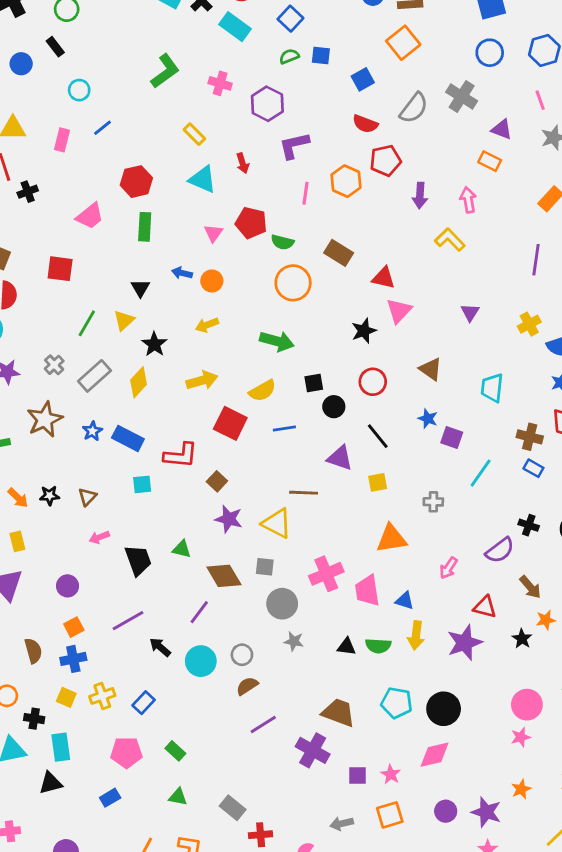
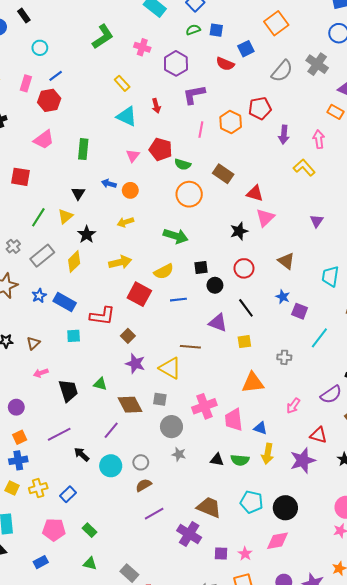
red semicircle: (365, 124) -> (225, 64), moved
red hexagon: (136, 182) -> (49, 100), moved

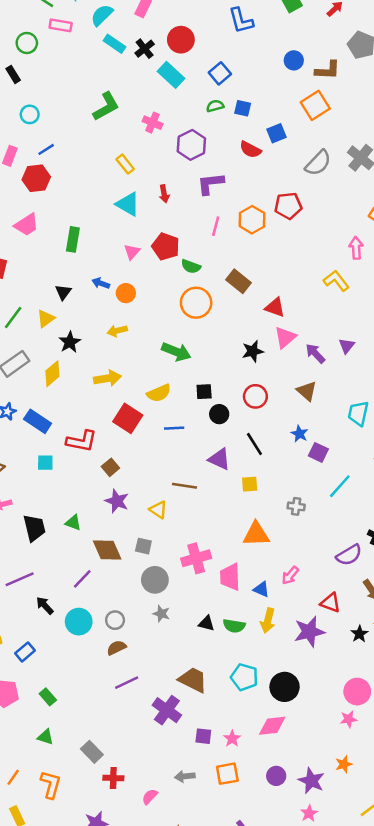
purple arrow: (284, 135) -> (315, 353), moved, turned 126
yellow triangle: (170, 368) -> (158, 510), size x0.7
pink arrow: (293, 406) -> (290, 575), moved

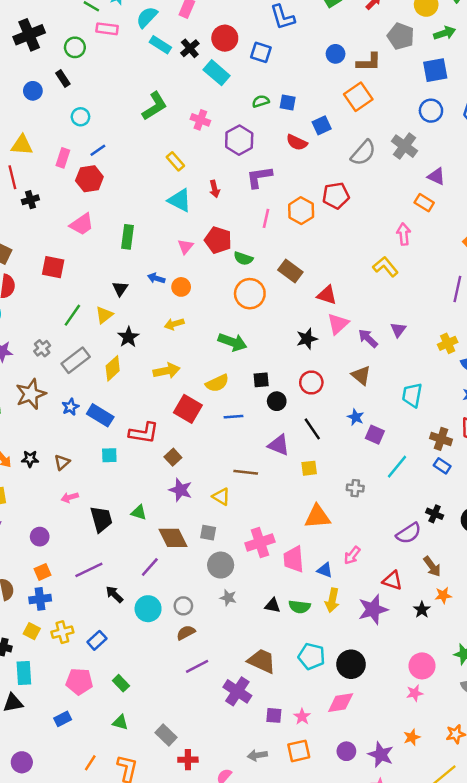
blue square: (220, 73) -> (261, 52), moved, turned -30

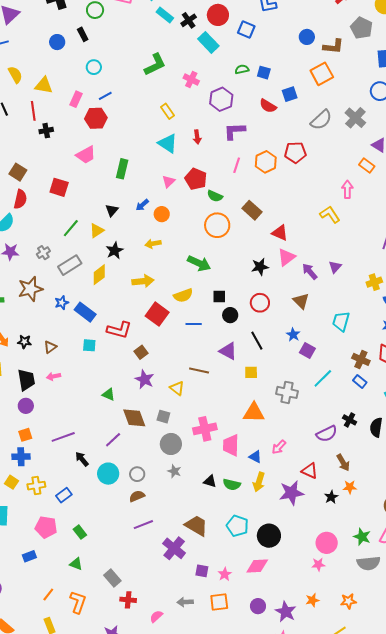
blue arrow: (156, 278) -> (142, 205), turned -64
gray cross: (355, 488) -> (287, 392), size x1.5
black trapezoid: (101, 519) -> (26, 380), moved

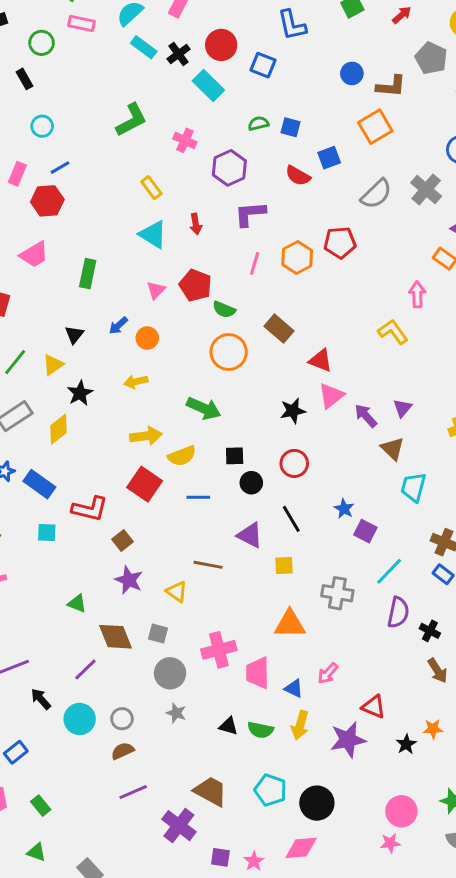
yellow arrow: (143, 281) -> (146, 436), moved
brown triangle: (301, 301) -> (393, 449), moved
purple semicircle: (327, 434) -> (398, 612), moved, turned -50
brown arrow: (343, 463) -> (437, 671), moved

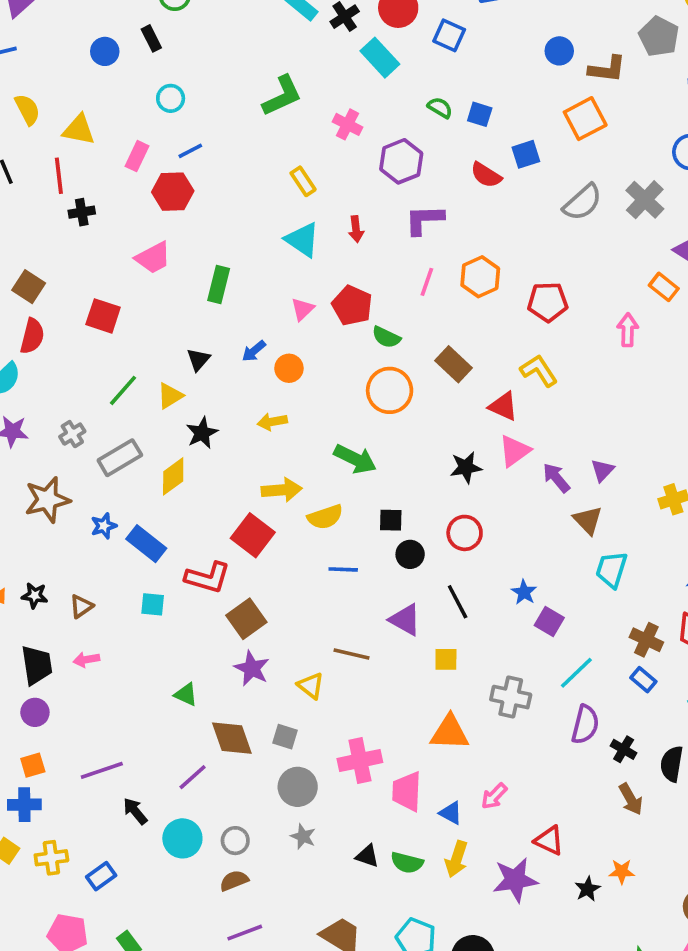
green semicircle: (258, 123) -> (440, 108), turned 42
red pentagon: (340, 243) -> (548, 302), moved
yellow L-shape: (393, 332) -> (539, 371), moved
red square: (145, 484) -> (253, 535), moved
brown square: (123, 540) -> (246, 619), size x1.5

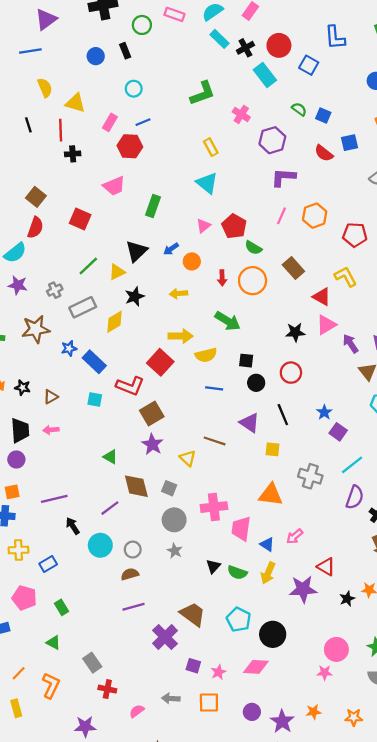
red arrow: (356, 229) -> (222, 278), moved
black triangle: (198, 360) -> (136, 251), size x1.5
black triangle: (367, 856) -> (213, 566), turned 49

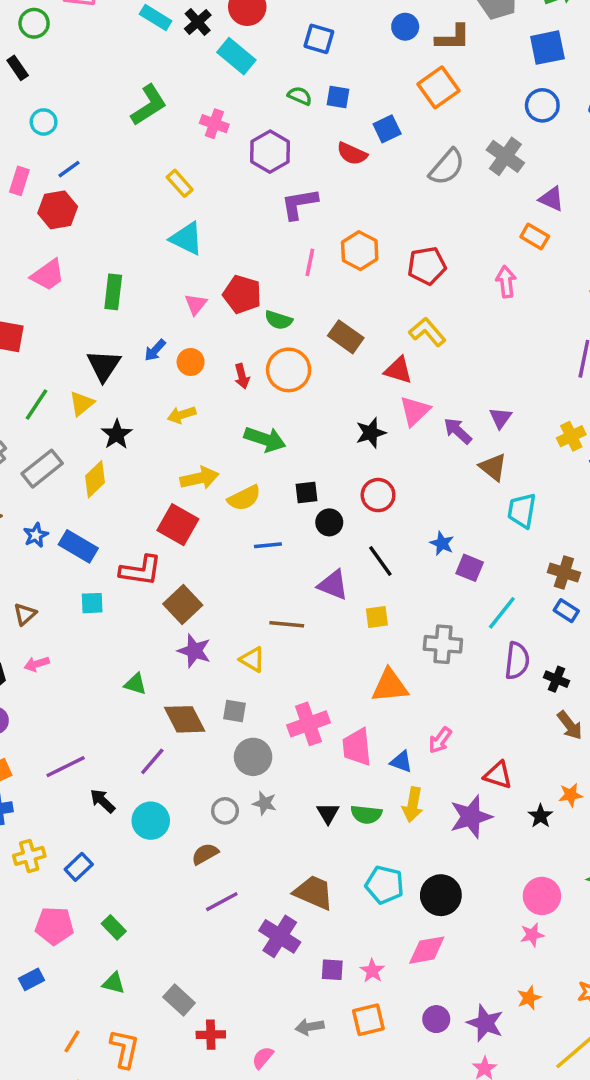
blue square: (309, 65) -> (319, 39), moved
gray circle: (133, 550) -> (225, 811), moved

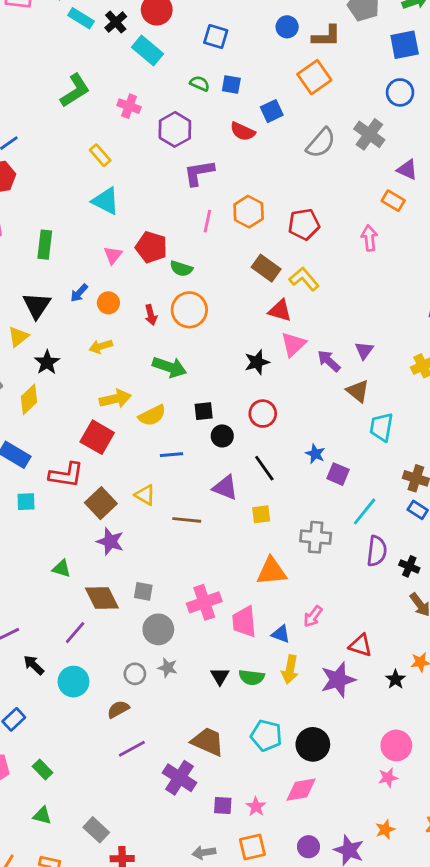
brown rectangle: (346, 337) -> (266, 268), moved
yellow triangle: (252, 659) -> (145, 495), moved

